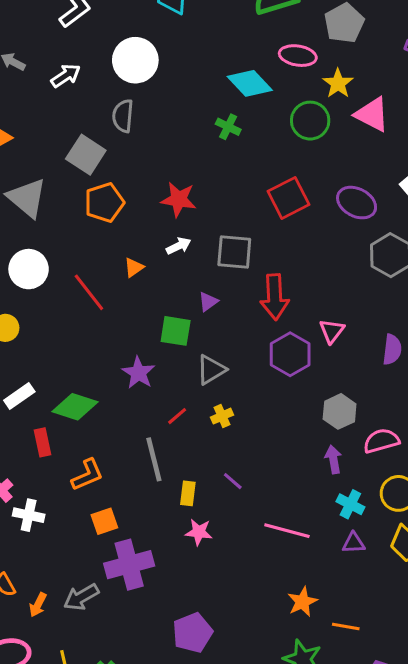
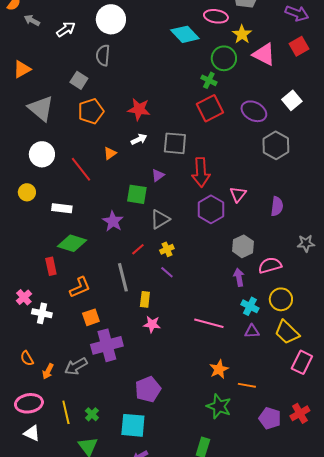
green cross: (228, 127) -> (209, 80), moved
gray square: (86, 155) -> (79, 80), size x0.7
white rectangle: (19, 396) -> (62, 208), moved, turned 42
purple line: (233, 481) -> (167, 272), moved

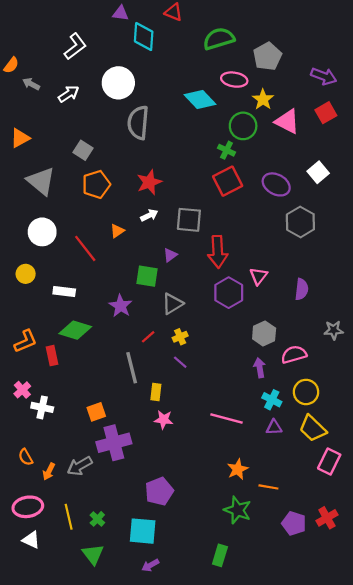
gray semicircle: (103, 55) -> (138, 123), moved, size x1.4
red star: (139, 109) -> (149, 182), turned -30
orange L-shape: (80, 287) -> (26, 341), moved

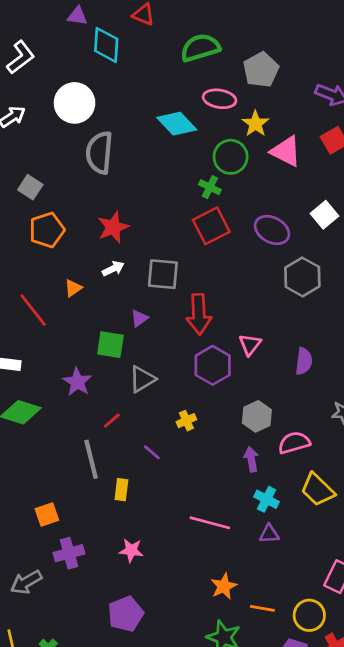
yellow cross: (180, 337) -> (186, 421), moved
yellow circle: (306, 392) -> (309, 615), moved
pink star: (164, 420) -> (131, 550), moved
yellow trapezoid: (313, 428) -> (318, 490), moved
purple cross: (114, 443) -> (69, 553), size x0.7

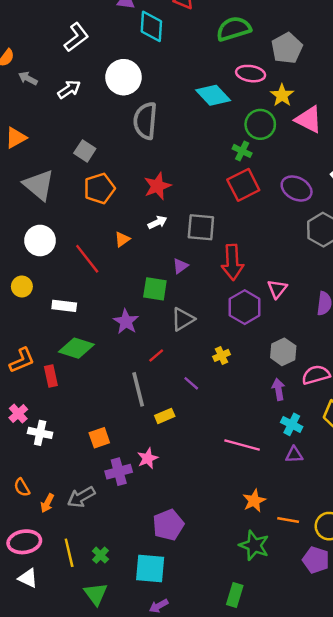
yellow rectangle: (121, 490) -> (165, 416), turned 60
pink star: (131, 550) -> (148, 458), moved, turned -30

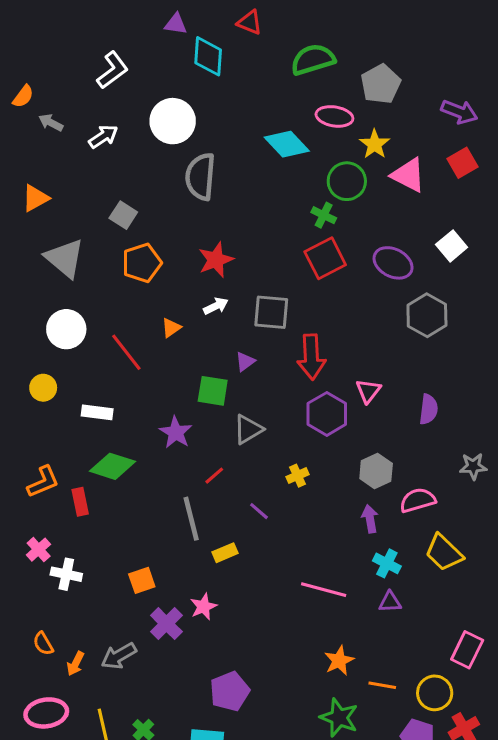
purple cross: (119, 472) -> (166, 624), turned -30

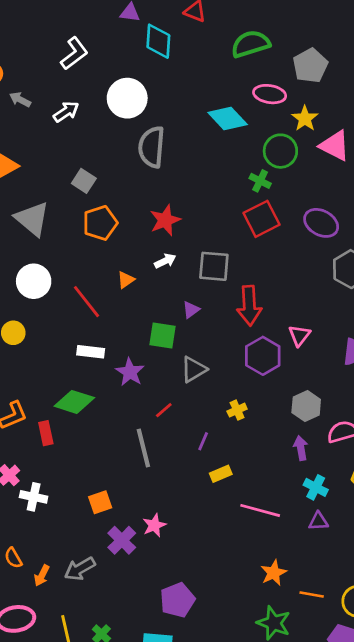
white rectangle: (97, 412) -> (91, 352), moved
purple line: (259, 511) -> (203, 441), turned 72
yellow rectangle: (225, 553) -> (221, 474), moved

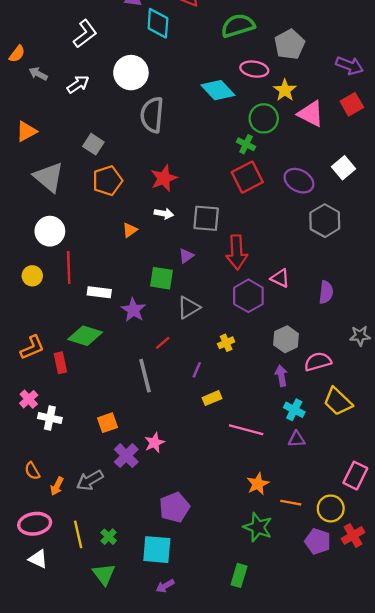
white arrow: (165, 261) -> (164, 214), turned 36
red line: (87, 302) -> (69, 268), moved, turned 36
pink triangle: (299, 335) -> (280, 278), turned -42

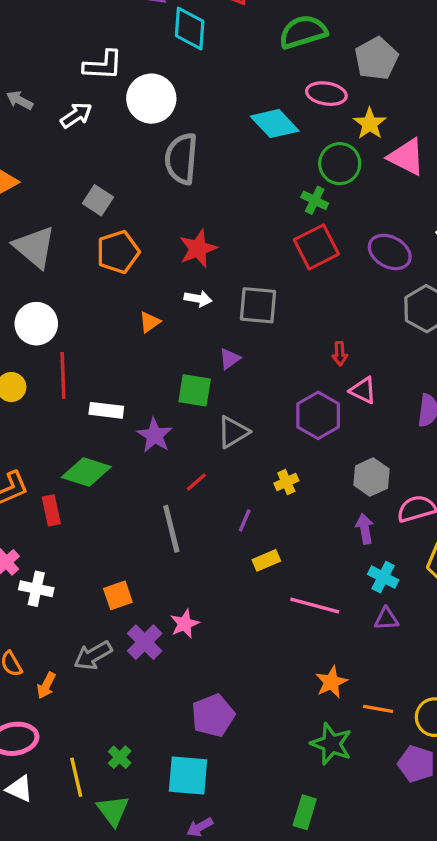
white L-shape: (85, 34) -> (103, 65), moved, turned 40
red arrow: (237, 252) -> (340, 354), moved, size x0.5
gray arrow: (90, 480) -> (93, 655), moved
yellow line: (78, 534) -> (76, 777), moved

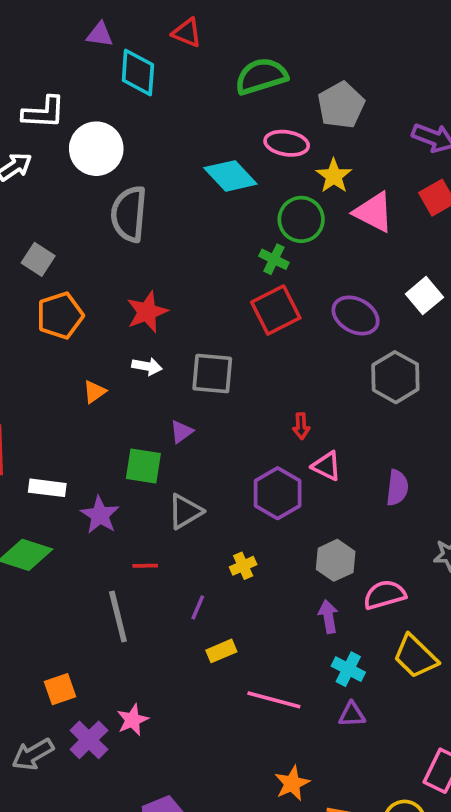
red line: (196, 482) -> (145, 566), turned 40

